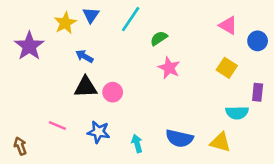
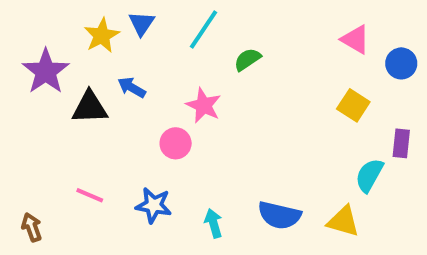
pink star: (169, 68) -> (204, 105), moved
black triangle: (86, 87) -> (90, 107), moved
cyan semicircle: (237, 113) -> (369, 175), turned 120

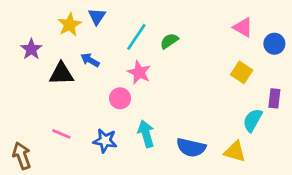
cyan line: (204, 29) -> (136, 37), moved
purple star: (46, 71) -> (31, 49), size x0.7
cyan arrow: (214, 223) -> (146, 134), moved, size x1.4
brown arrow: (32, 227) -> (22, 156), size x1.4

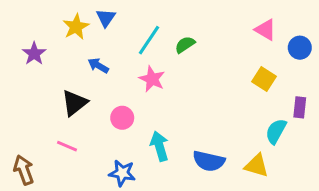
black triangle: (61, 74) -> (74, 103), moved, turned -36
pink circle: (120, 98) -> (122, 118), moved
blue star: (105, 141) -> (122, 173), moved

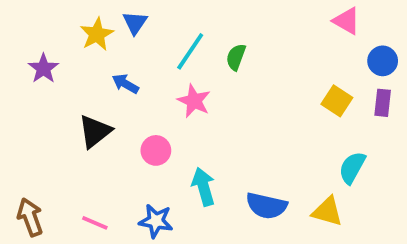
pink triangle: (265, 30) -> (346, 21), moved
green semicircle: (185, 45) -> (236, 57), turned -36
purple rectangle: (300, 107) -> (383, 103), moved
pink line: (67, 146) -> (95, 223), moved

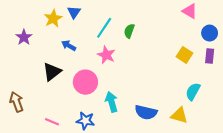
pink circle: (156, 150) -> (85, 82), size x1.5
brown arrow: (30, 217) -> (17, 102), moved

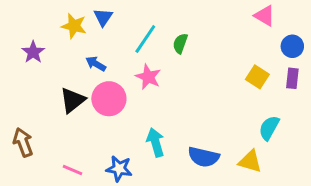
yellow star: (53, 18) -> (74, 26), turned -30
pink circle: (85, 82) -> (109, 99), moved

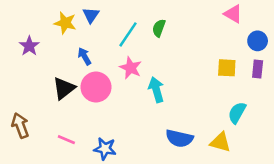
green semicircle: (180, 43) -> (159, 28), moved
blue arrow: (96, 64) -> (84, 56), turned 30
yellow square: (257, 77) -> (227, 68), turned -30
cyan arrow: (156, 142) -> (156, 90), moved
pink line: (73, 170) -> (66, 140), moved

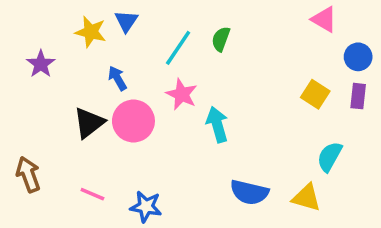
yellow square: (227, 68) -> (315, 94), turned 30

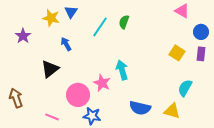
pink star: (182, 94) -> (102, 83), moved
pink circle: (133, 121) -> (78, 95), moved
pink line: (92, 194) -> (52, 117), moved
blue star: (146, 207) -> (92, 116), moved

